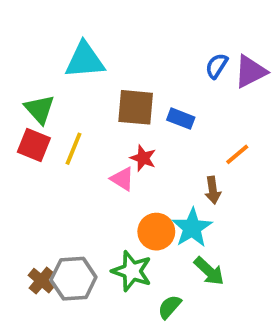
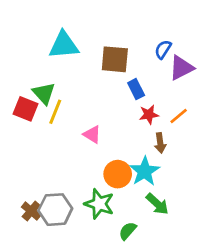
purple triangle: (250, 71) -> (181, 68), moved
brown square: (136, 107) -> (115, 59), moved
green triangle: (40, 109) -> (44, 93), moved
blue rectangle: (181, 119) -> (136, 89), turned 42
red star: (143, 158) -> (149, 115), moved, turned -30

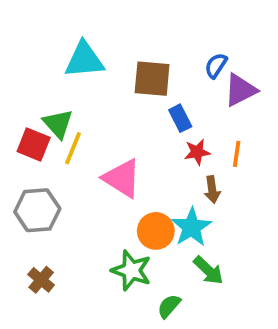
orange line: (179, 116) -> (237, 154), turned -42
pink triangle: (92, 134) -> (122, 178), size x1.6
gray hexagon: (55, 210) -> (37, 210), moved

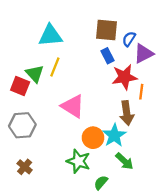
brown square: (152, 79) -> (106, 30), moved
blue rectangle: (180, 118) -> (108, 56), moved
yellow line: (73, 148) -> (55, 67), moved
red star: (197, 152) -> (124, 77), moved, size x1.6
brown arrow: (212, 190) -> (127, 113), size x1.5

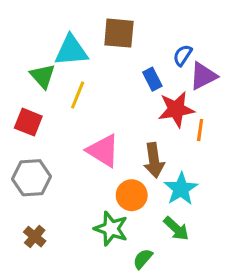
brown square: (106, 30) -> (119, 33), moved
green triangle: (35, 74) -> (43, 76), moved
brown arrow: (127, 113) -> (154, 160), moved
cyan star: (114, 135) -> (181, 189), moved

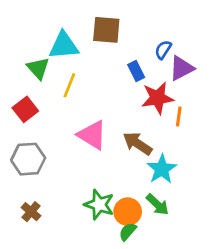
red square: (28, 122) -> (25, 109), turned 30
brown arrow: (154, 160) -> (138, 143), turned 132
orange circle: (132, 195) -> (128, 212), moved

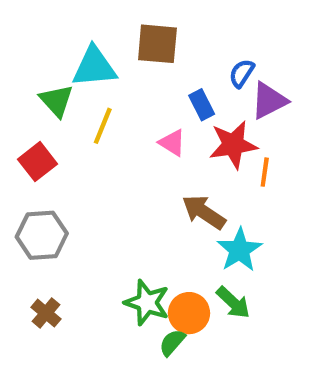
pink triangle: (92, 135) -> (172, 143), moved, size x0.6
green semicircle: (128, 232) -> (172, 342), moved

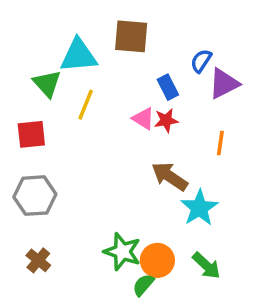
red star: (233, 145) -> (166, 120), moved, size x0.6
red square: (38, 162) -> (31, 134), turned 32
green arrow: (233, 303) -> (206, 266), moved

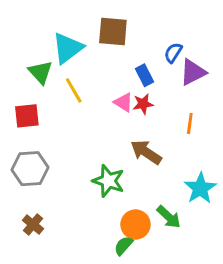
cyan triangle: (79, 56) -> (68, 48), turned -32
yellow line: (86, 105) -> (74, 90), turned -52
cyan star: (199, 208) -> (200, 188), moved
green star: (122, 252) -> (108, 181), moved
green arrow: (206, 266) -> (169, 217), moved

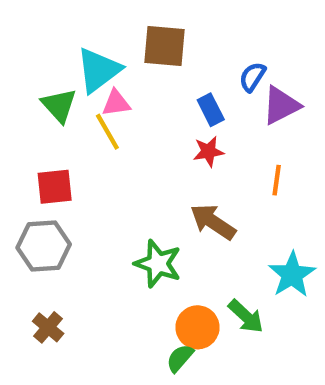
pink triangle: (123, 102) -> (116, 103), moved, turned -40
red square: (27, 116) -> (55, 187), moved

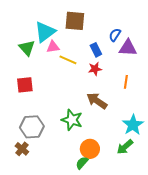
purple triangle: (281, 105) -> (128, 48), turned 30
yellow line: (107, 132) -> (68, 60), moved, turned -36
gray hexagon: (44, 246) -> (32, 127), moved
green arrow: (246, 316) -> (125, 147), moved, turned 96

